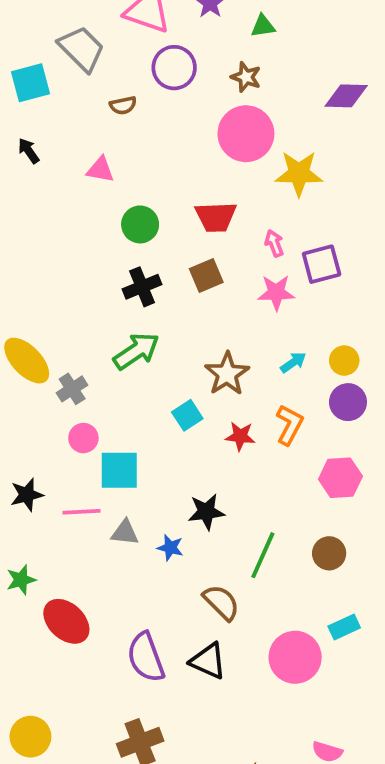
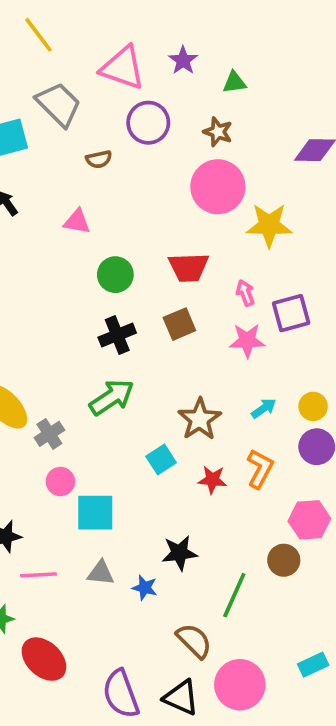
pink line: (82, 512) -> (38, 575), moved
brown circle: (329, 553) -> (284, 560), moved
pink circle: (295, 657) -> (240, 685), moved

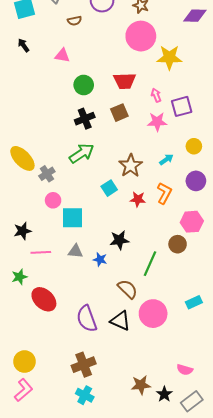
yellow circle: (313, 406) -> (194, 146), moved

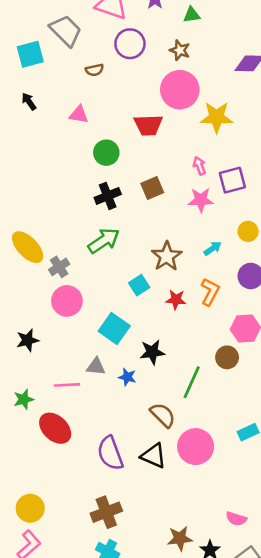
red trapezoid: (124, 81) -> (148, 125), moved
pink circle: (53, 200) -> (67, 301), size x1.5
cyan square: (72, 218) -> (114, 328), moved, turned 35
pink line: (41, 252) -> (67, 385), moved

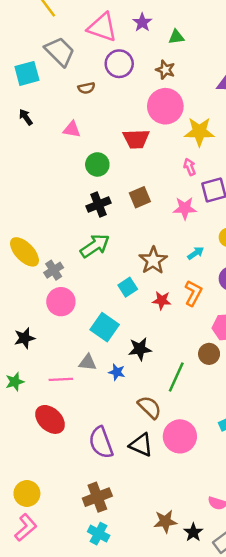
pink arrow: (199, 166) -> (190, 167), moved
green star: (24, 399) -> (15, 382), moved

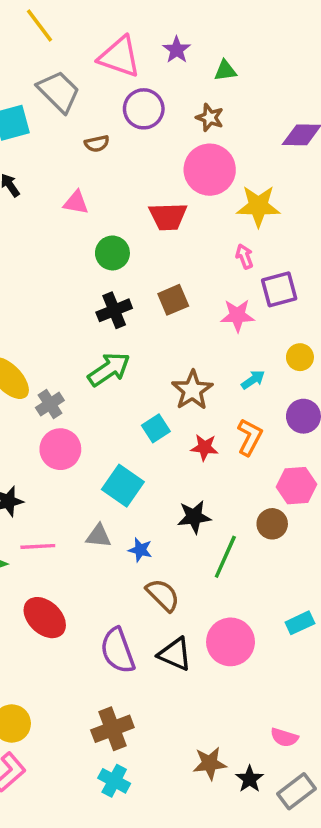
black star: (140, 349) -> (194, 517), moved
pink line: (61, 379) -> (38, 546), moved
brown semicircle: (150, 407) -> (163, 595), moved

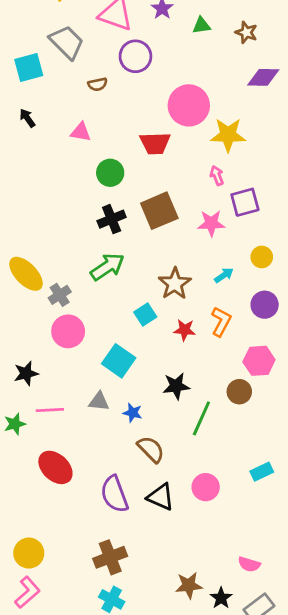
brown star: (210, 118) -> (246, 32), moved
brown square: (173, 300) -> (159, 211), size x1.5
pink circle: (231, 642) -> (206, 487), size x0.7

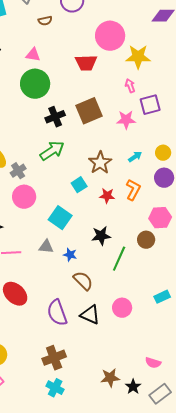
green circle: (110, 173) -> (35, 84), moved, size x1.5
yellow circle: (262, 257) -> (163, 153), moved

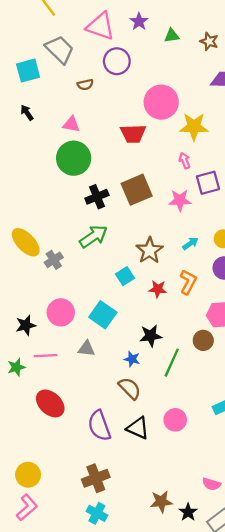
pink circle: (24, 197) -> (61, 312), moved
blue star: (70, 255) -> (132, 359), moved

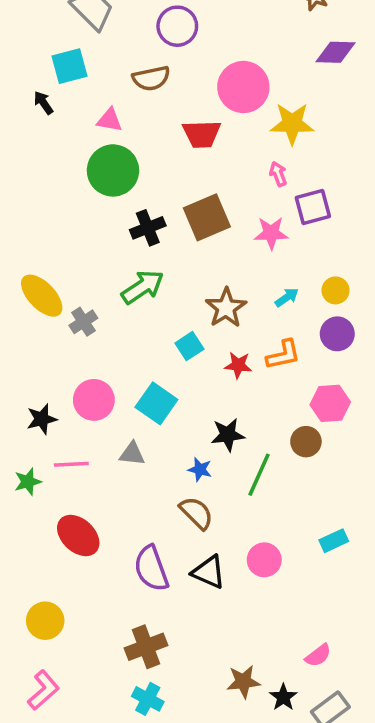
cyan square: (28, 71) -> (70, 66), moved
brown semicircle: (85, 85) -> (151, 78), moved, size x1.5
orange L-shape: (188, 282) -> (283, 355), turned 50
yellow circle: (28, 475) -> (45, 621), moved
pink semicircle: (211, 484) -> (318, 655), turned -54

